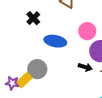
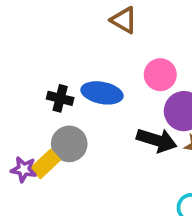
black cross: (33, 18) -> (60, 98), moved, turned -32
black arrow: (85, 67) -> (157, 140), size x1.5

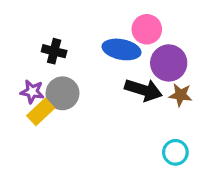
blue ellipse: (102, 93) -> (122, 49), moved
purple star: (24, 169) -> (32, 92), moved

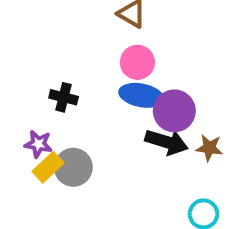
pink circle: (147, 29) -> (137, 62), moved
purple circle: (169, 63) -> (174, 111), moved
gray circle: (63, 93) -> (73, 167), moved

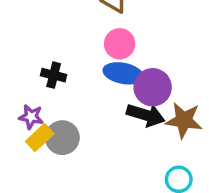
brown star: (209, 148) -> (184, 120), size x1.5

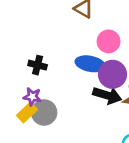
pink circle: (120, 44) -> (109, 41), moved
purple star: (31, 117) -> (32, 97), moved

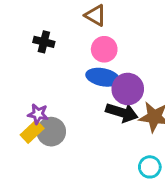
pink circle: (109, 41) -> (104, 49), moved
black cross: (38, 65) -> (44, 42), moved

